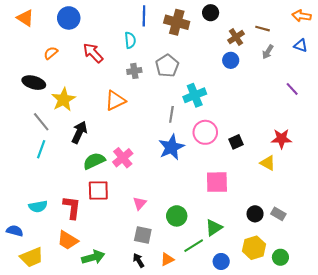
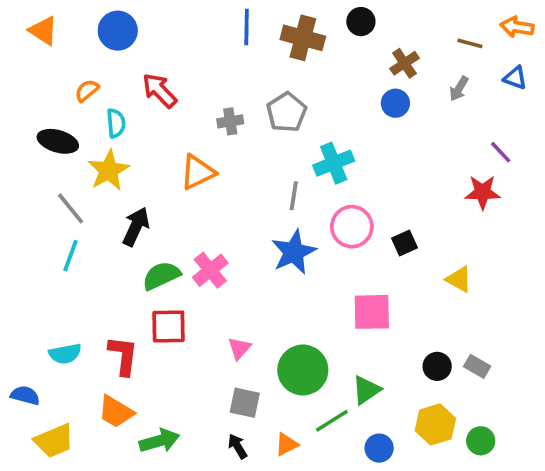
brown line: (262, 29) -> (470, 43), moved
cyan semicircle: (130, 40) -> (116, 123), moved
red star: (282, 139) -> (483, 192), moved
green circle: (177, 216) -> (303, 370), size x1.4

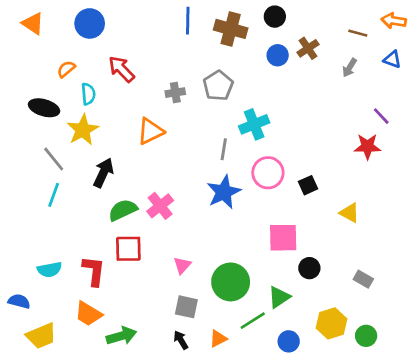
blue circle: (395, 103) -> (278, 55), moved
black circle: (437, 366) -> (309, 268), moved

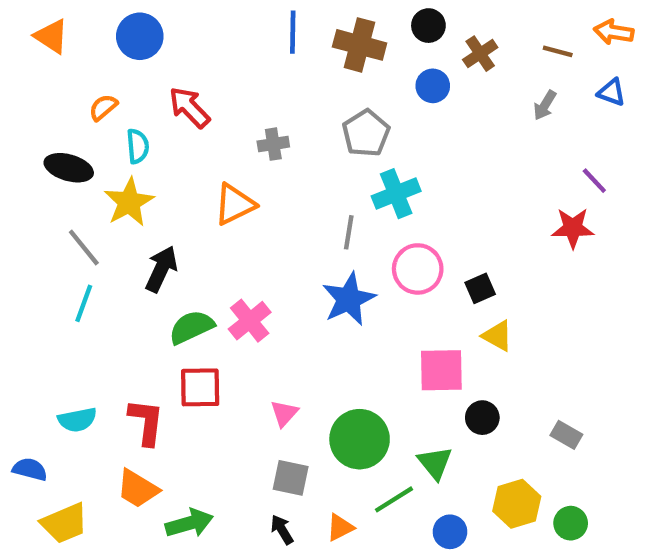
brown cross: (308, 48) -> (480, 54), moved
gray pentagon: (218, 86) -> (366, 133), moved
yellow triangle: (349, 213) -> (497, 336), moved
green triangle: (279, 297) -> (435, 463), turned -35

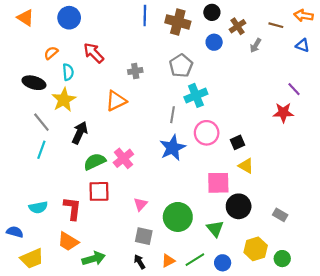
gray arrow: (545, 105) -> (256, 45), moved
black circle: (482, 418) -> (239, 206), size x1.5
green line: (394, 499) -> (195, 260), moved

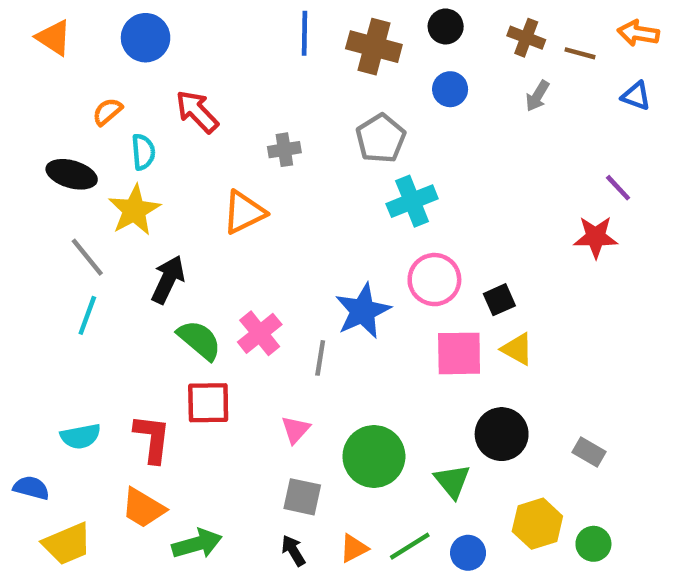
brown cross: (237, 26) -> (526, 38), moved, turned -35
gray line: (172, 115) -> (320, 358), moved
green semicircle: (95, 162) -> (199, 340), turned 65
pink square: (218, 183) -> (459, 353), moved

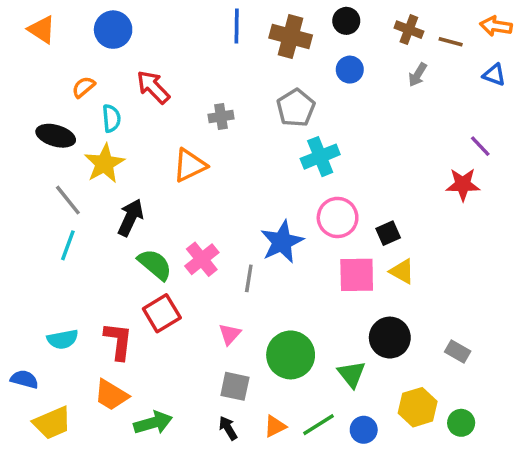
red square: (208, 403) -> (162, 313), turned -30

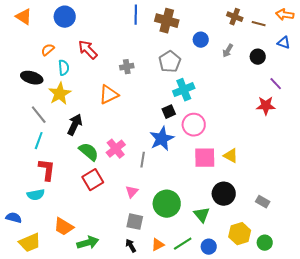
black circle: (346, 21) -> (258, 57), moved
gray arrow: (418, 75) -> (228, 51), moved
black square: (388, 233) -> (169, 112), moved
red L-shape: (118, 341) -> (47, 170), moved

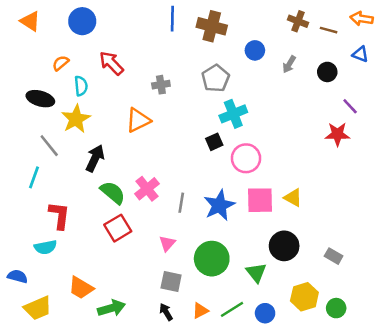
blue star: (162, 139) -> (219, 205), moved
cyan line: (39, 141) -> (34, 177), moved

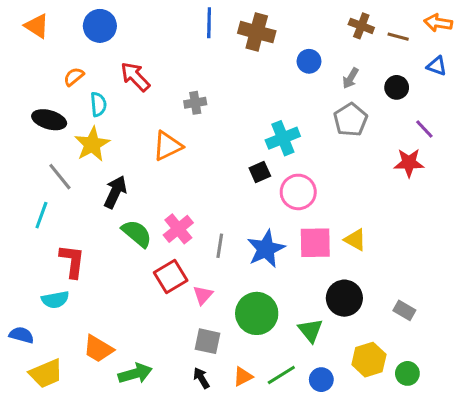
gray pentagon: (216, 78) -> (351, 120), moved
red square: (118, 228) -> (171, 277), moved

